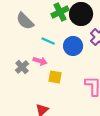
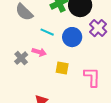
yellow square: (55, 77) -> (62, 68), moved

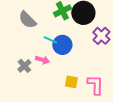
blue circle: (72, 37) -> (62, 45), moved
yellow square: (62, 68) -> (71, 82), moved

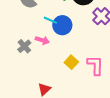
yellow square: (71, 82) -> (71, 62), turned 32

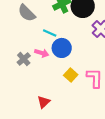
blue circle: (62, 25) -> (62, 48), moved

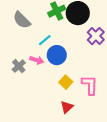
cyan line: (50, 33) -> (45, 40), turned -64
red triangle: (44, 102) -> (67, 107), moved

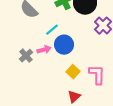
pink arrow: (37, 60) -> (44, 50), turned -32

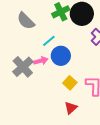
gray cross: (26, 56) -> (23, 67), size x1.5

